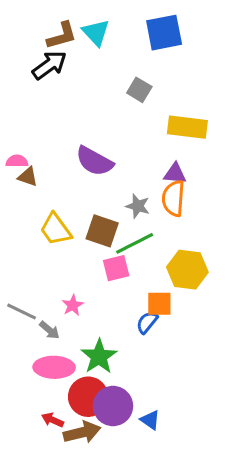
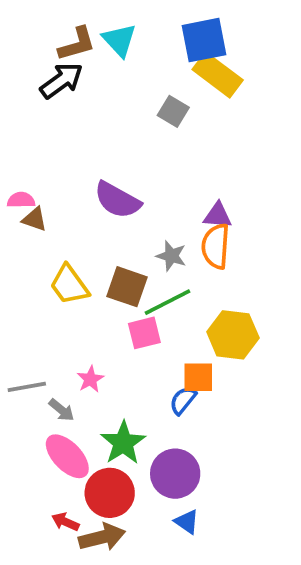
yellow rectangle: (187, 127) -> (218, 75), moved, turned 30
gray line: (22, 311) -> (27, 387), turned -36
pink ellipse: (54, 367) -> (67, 456), turned 45
purple circle: (113, 406) -> (175, 474), moved

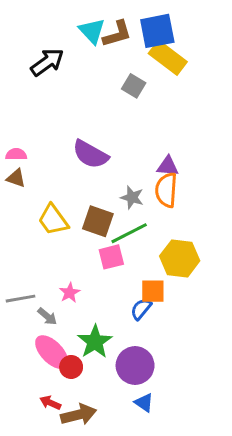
brown L-shape: (77, 44) -> (117, 34), moved
brown triangle: (35, 219) -> (16, 178), moved
red circle: (110, 493) -> (71, 367), moved, size x0.6

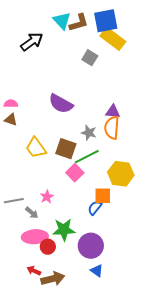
pink square: (111, 257) -> (75, 173), turned -30
green star: (95, 342) -> (64, 230), turned 30
pink ellipse: (52, 352) -> (35, 237), turned -50

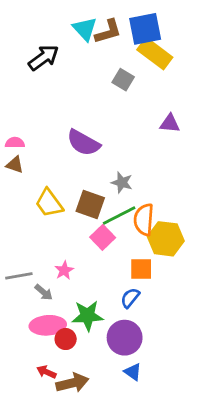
purple triangle: (113, 112) -> (170, 124), moved
orange semicircle: (112, 128) -> (144, 220), moved
blue semicircle: (95, 208) -> (130, 298), moved

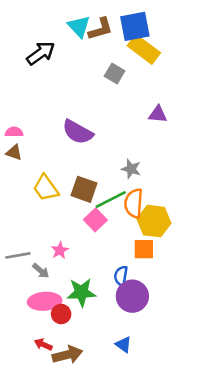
gray star: (122, 183) -> (131, 169), moved
orange square: (141, 269) -> (144, 249), moved
blue semicircle: (130, 298) -> (121, 276), turned -30
purple circle: (125, 338) -> (132, 296), moved

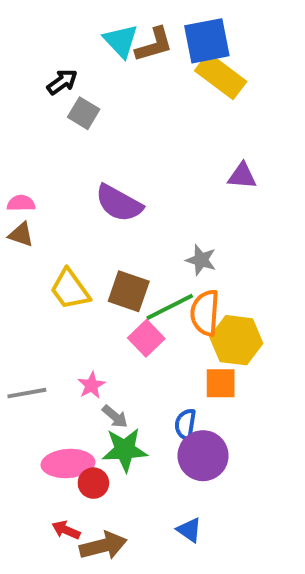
black arrow: (41, 53) -> (62, 82), size x0.7
gray square: (115, 73) -> (84, 113), moved
gray arrow: (41, 271) -> (115, 417), moved

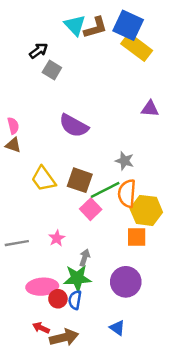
blue square: (207, 41) -> (128, 25), turned 36
pink semicircle: (21, 203) -> (13, 126), turned 77
gray arrow: (115, 417) -> (85, 258), moved, turned -112
blue semicircle: (185, 424) -> (75, 300), moved

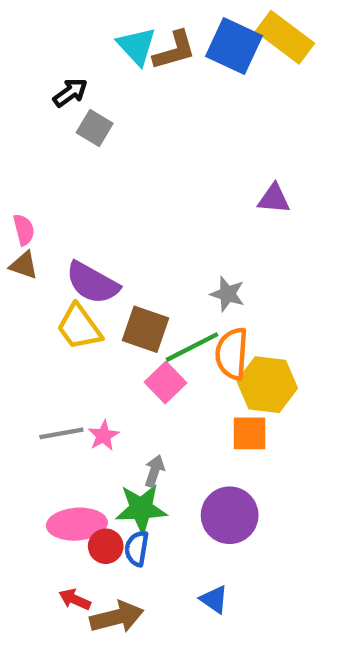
yellow rectangle: (137, 47) -> (285, 37), moved
purple semicircle: (74, 126) -> (92, 283), moved
gray line: (17, 243) -> (61, 433), moved

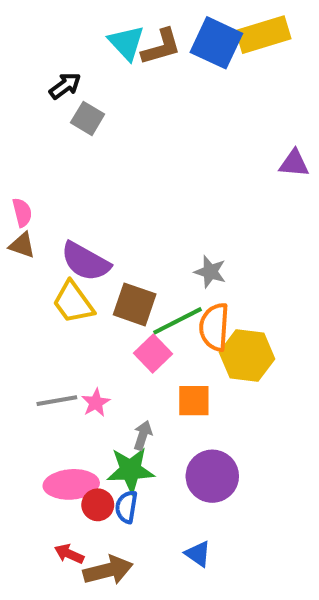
yellow rectangle: (285, 37) -> (263, 35), turned -54
purple triangle: (274, 199) -> (294, 163), moved
orange square: (250, 433) -> (194, 401), moved

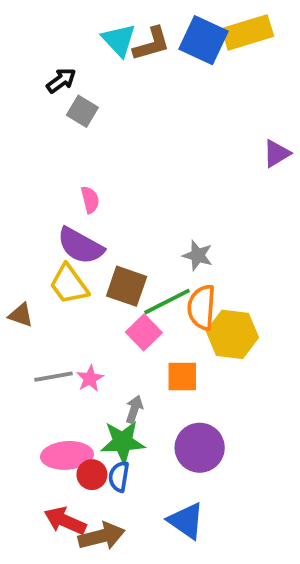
purple triangle: (294, 163) -> (277, 154), turned -36
pink semicircle: (22, 212) -> (90, 200), moved
brown triangle: (22, 245) -> (21, 315), moved
red arrow: (69, 554) -> (65, 521), size x1.5
blue triangle: (198, 554) -> (186, 521), size x1.5

